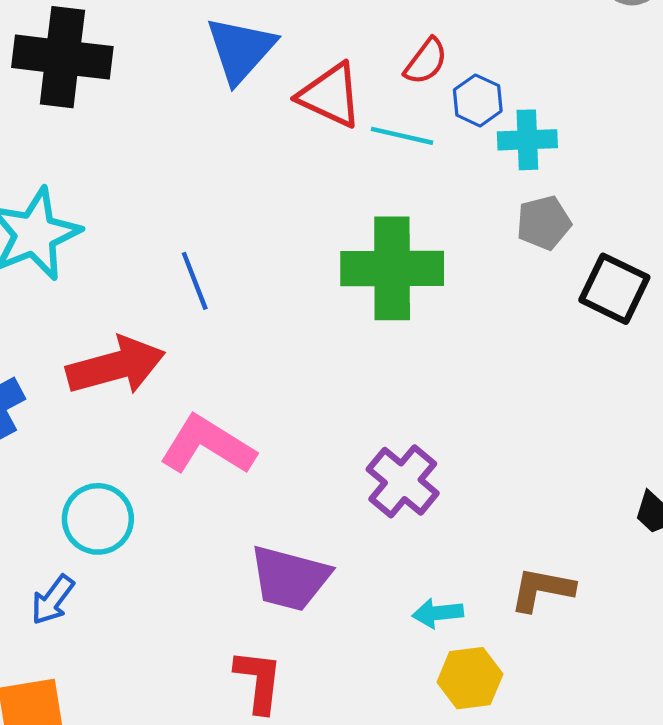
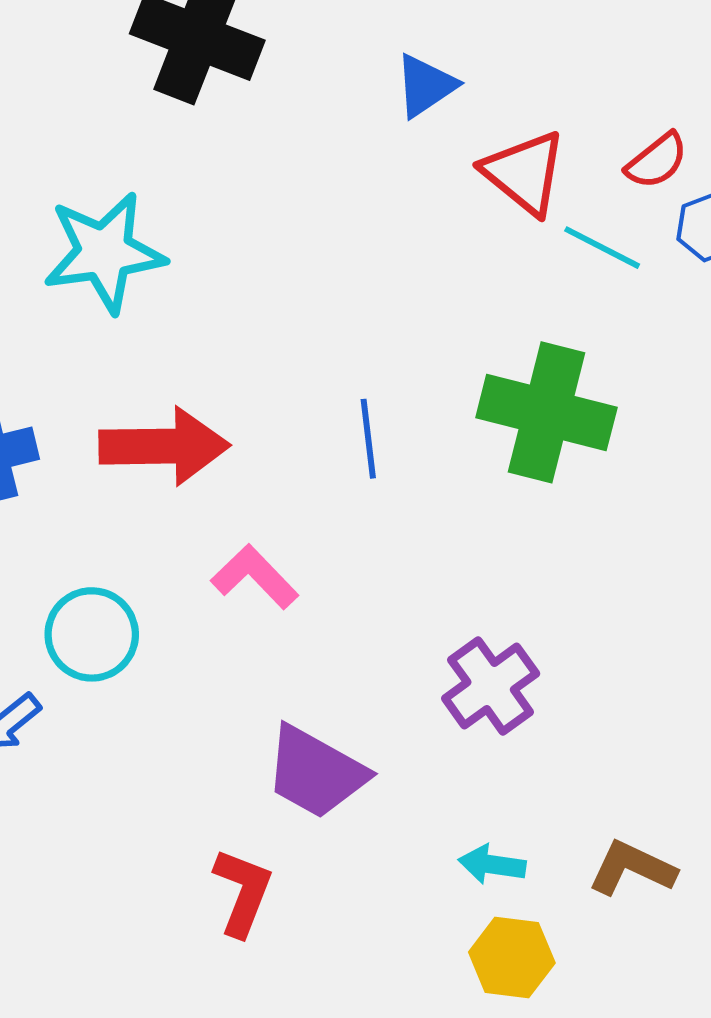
blue triangle: (241, 50) -> (425, 86), size x0.7
blue line: (195, 281) -> (368, 439), moved
pink L-shape: (207, 445) -> (255, 577), size x0.7

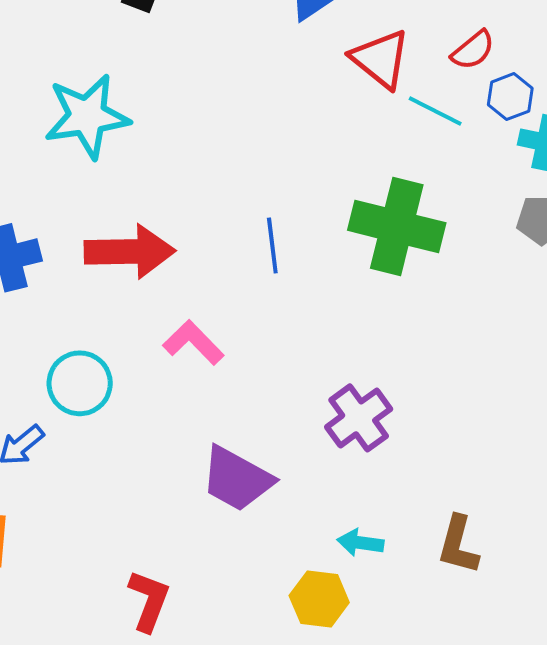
brown L-shape: (632, 868) -> (458, 545), turned -100
red L-shape: (243, 892) -> (149, 601), moved
yellow hexagon: (512, 957) -> (319, 599), moved

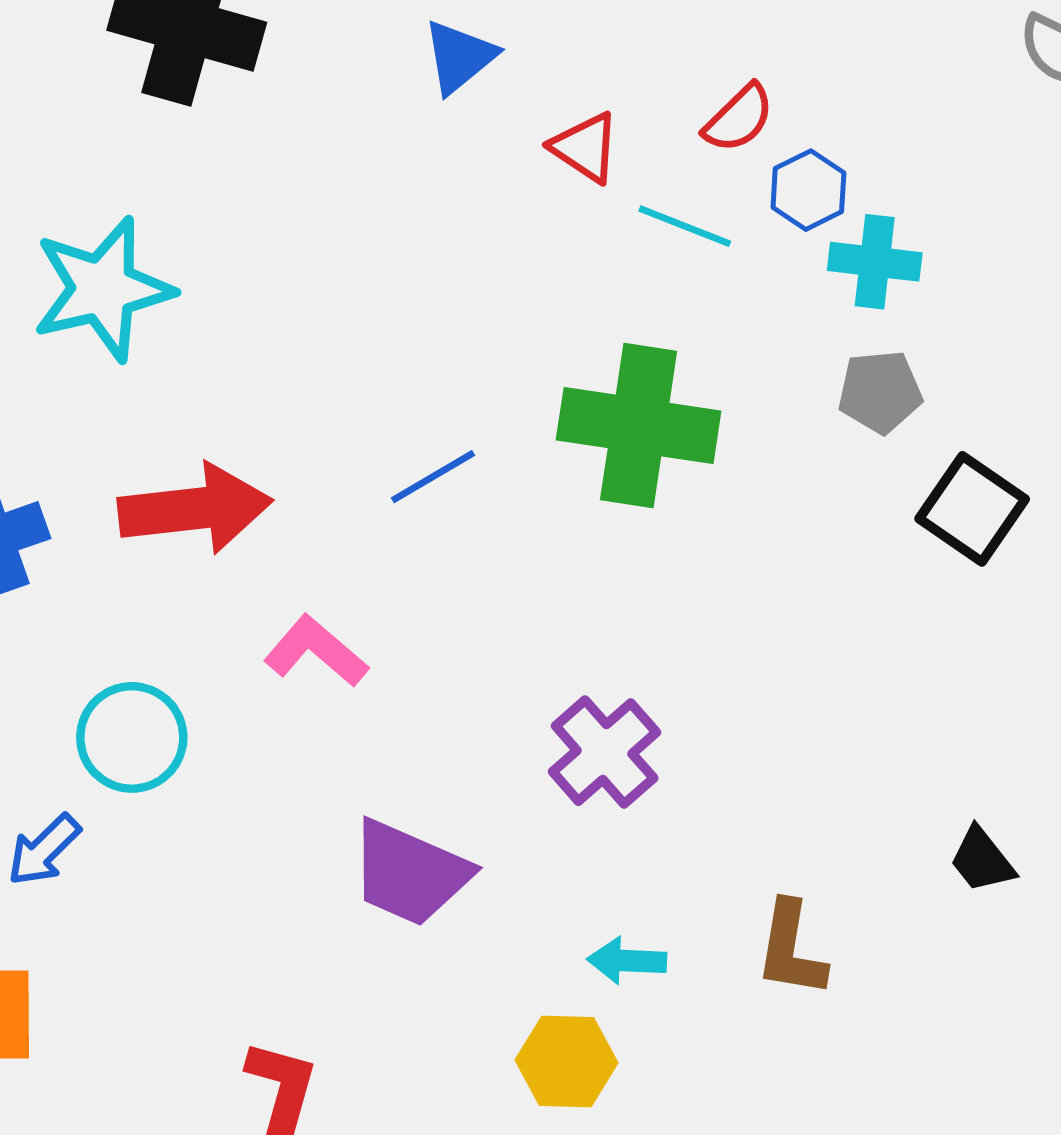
red triangle: (380, 59) -> (585, 147), size x0.7
blue line: (272, 245) -> (433, 477), turned 72

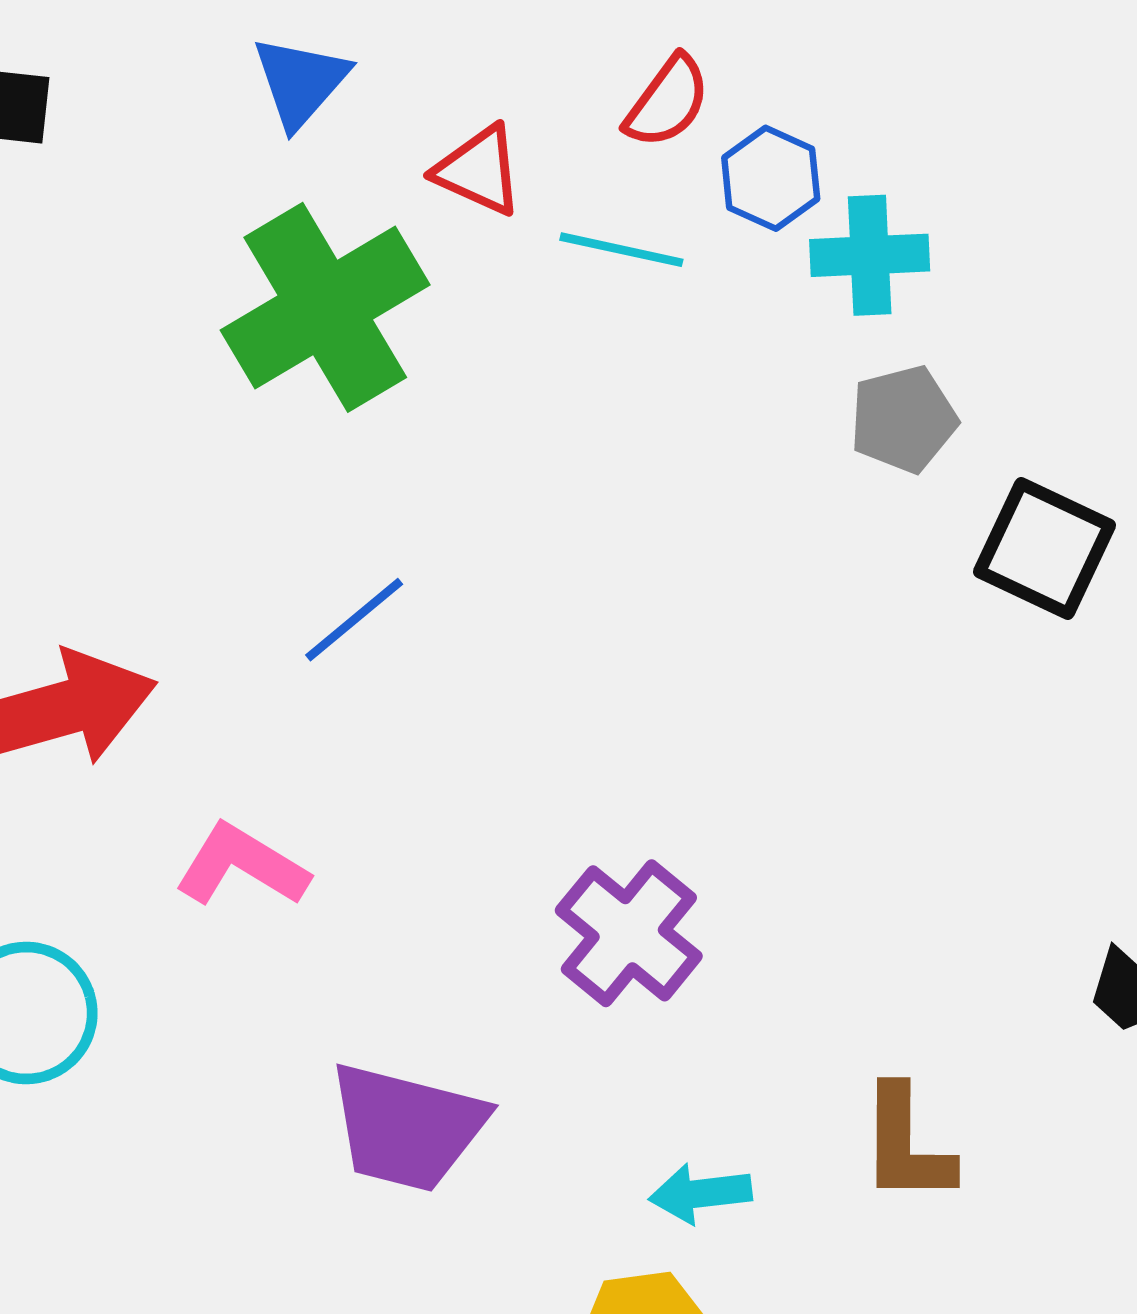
green cross: (639, 425) -> (325, 307), moved, turned -30

